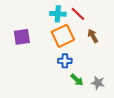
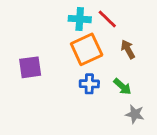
purple square: (22, 37) -> (30, 67), moved
green arrow: (77, 80) -> (122, 87), moved

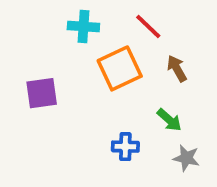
cyan cross: (80, 19) -> (83, 26), moved
blue cross: (89, 84) -> (125, 147), moved

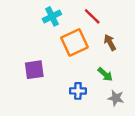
cyan cross: (83, 26) -> (52, 16), turned -30
purple square: (42, 93) -> (34, 70), moved

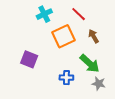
purple square: (34, 70) -> (29, 59), turned 30
green arrow: (105, 74) -> (90, 63), size x1.5

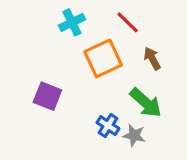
blue cross: (66, 78) -> (108, 126), turned 32
gray star: (99, 84) -> (134, 135), moved

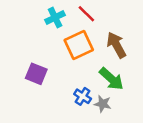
red line: (128, 22) -> (86, 14), moved
brown arrow: (152, 58) -> (116, 45), size x1.5

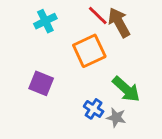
cyan cross: (55, 17) -> (45, 21), moved
brown arrow: (116, 45) -> (119, 22), moved

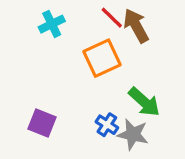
purple square: (41, 83) -> (42, 123), moved
gray star: (116, 117) -> (133, 134), size x1.4

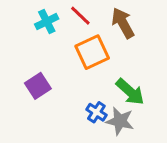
red line: (112, 18) -> (80, 16), moved
purple square: (42, 123) -> (38, 86), moved, turned 35

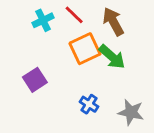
green arrow: (130, 92) -> (112, 57), moved
gray star: (120, 121) -> (131, 112), moved

